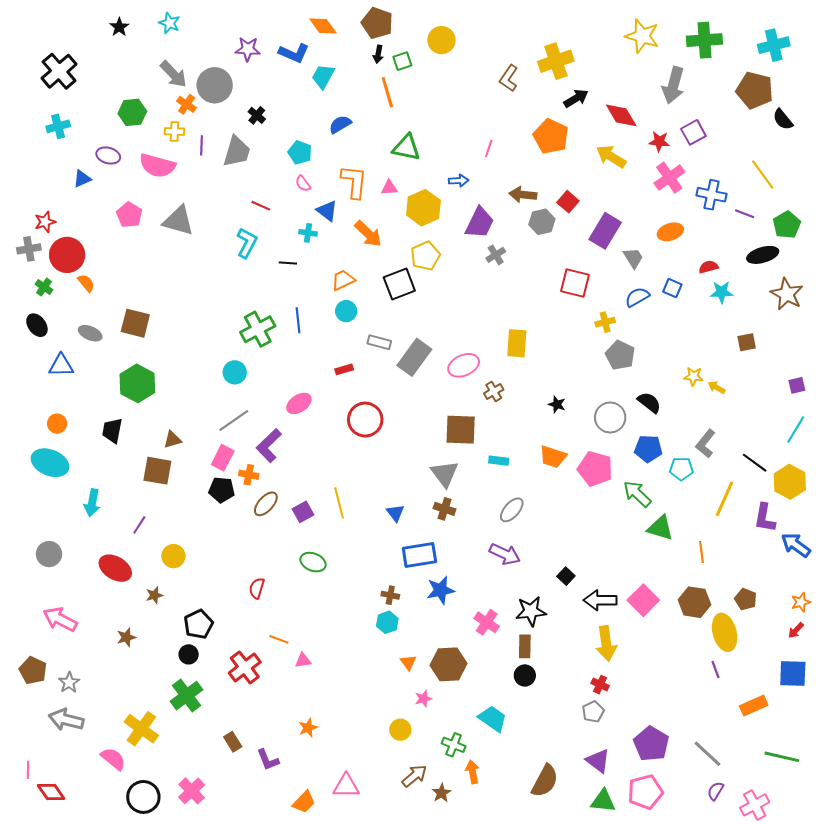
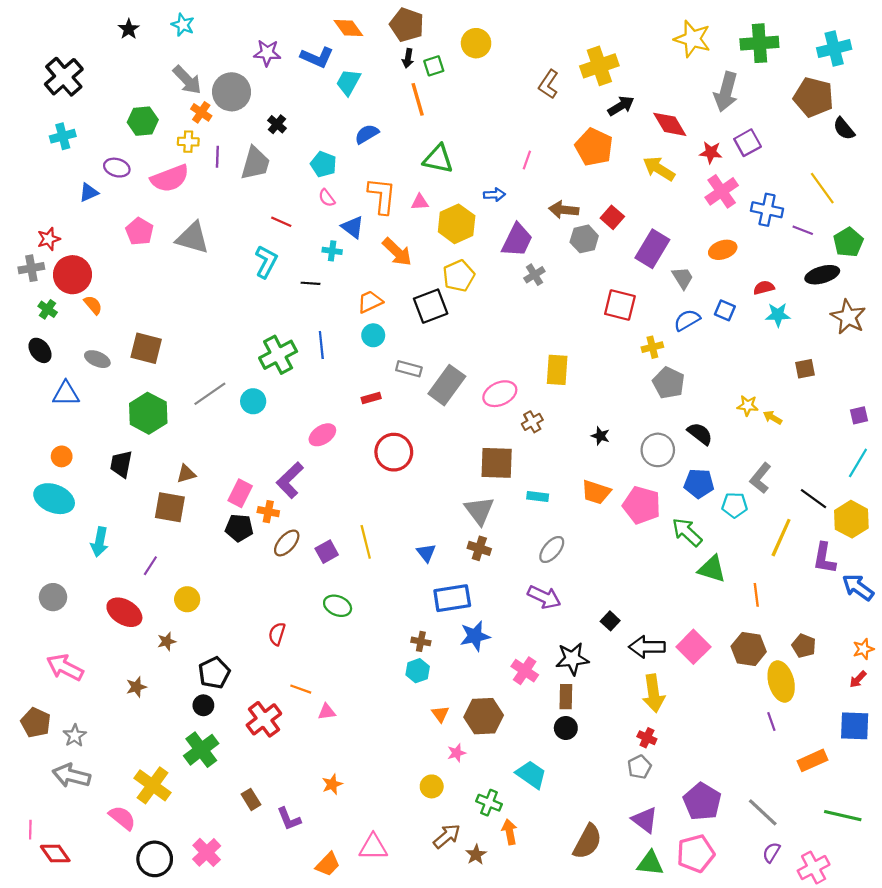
pink semicircle: (157, 166) -> (170, 178), turned -36
gray line: (234, 421) -> (210, 394), moved

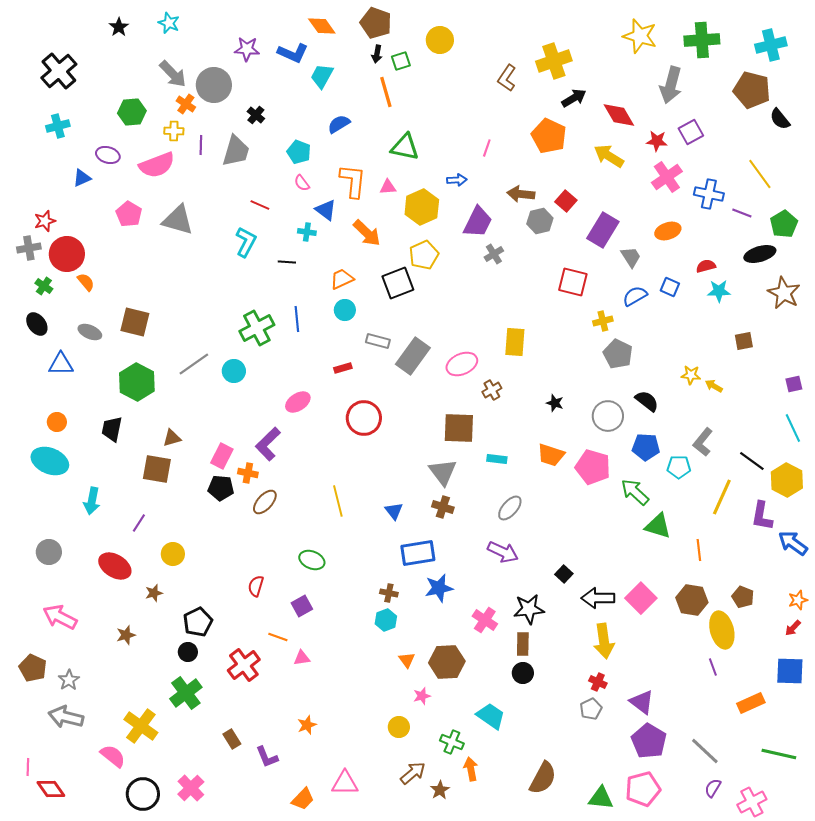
cyan line: (858, 463) -> (793, 428), turned -56
purple square: (327, 552) -> (302, 606), moved
purple triangle: (645, 820) -> (642, 702), moved

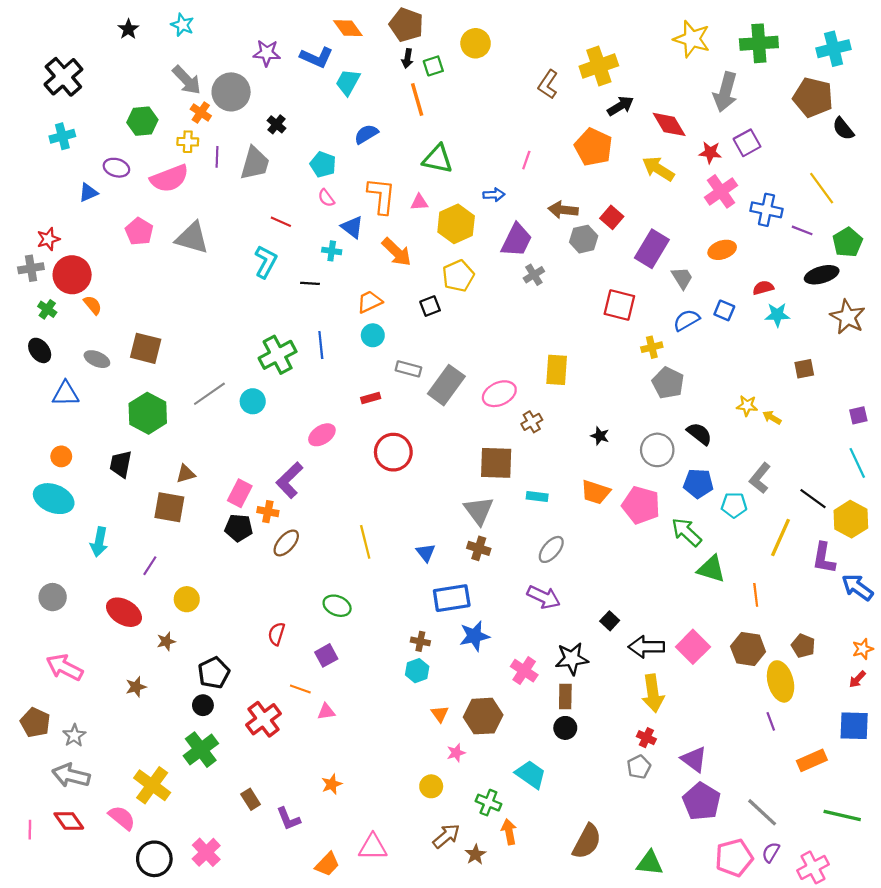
black square: (398, 283) -> (430, 306), size x0.6
red diamond: (51, 789) -> (69, 821), moved
pink pentagon: (643, 789) -> (734, 858), moved

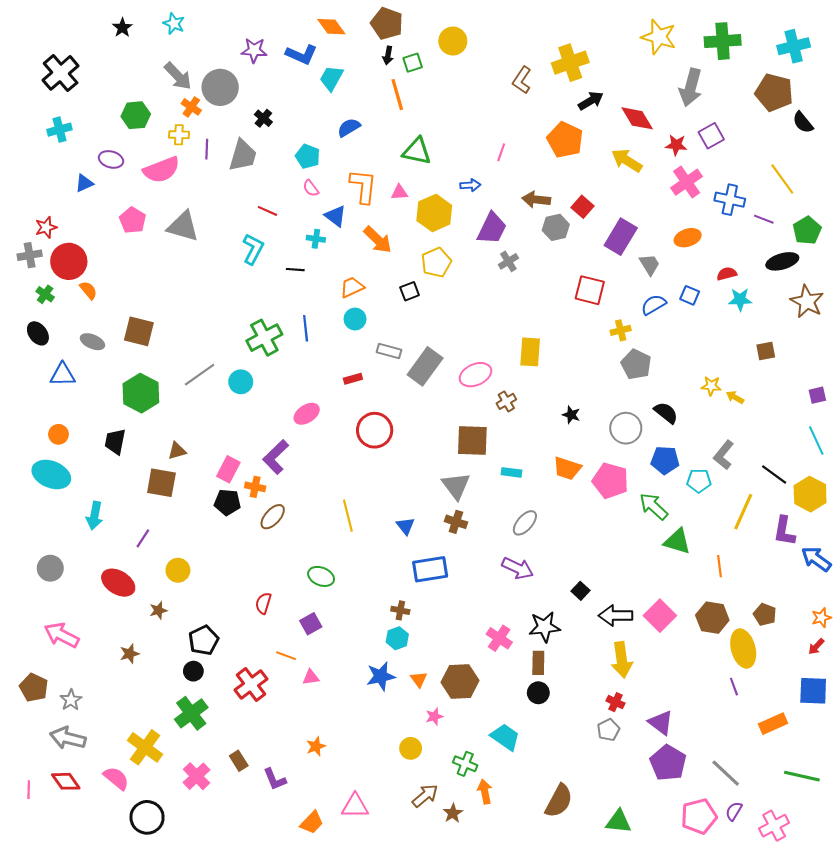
blue star: (474, 636) -> (381, 676), moved
pink cross: (206, 852) -> (196, 776), moved

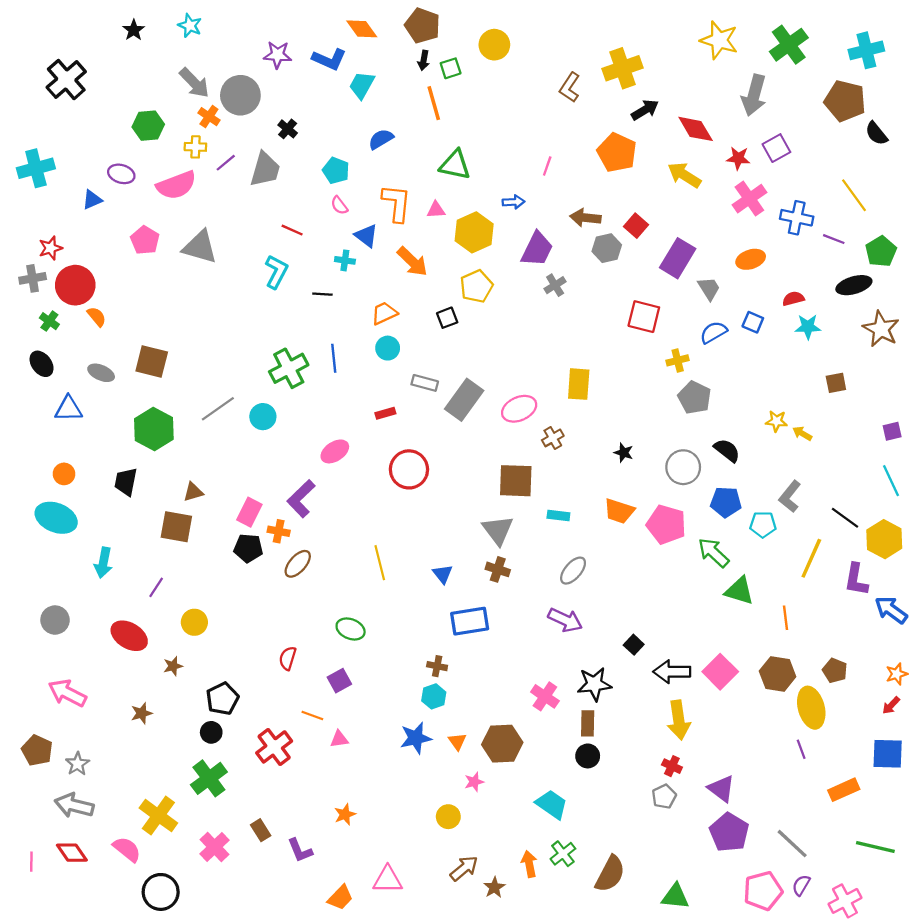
green cross: (723, 41) -> (789, 45), turned -32
cyan cross: (60, 130) -> (36, 168), moved, size x1.4
purple line: (207, 149) -> (226, 163), turned 48
green cross: (465, 764) -> (563, 854), moved, turned 30

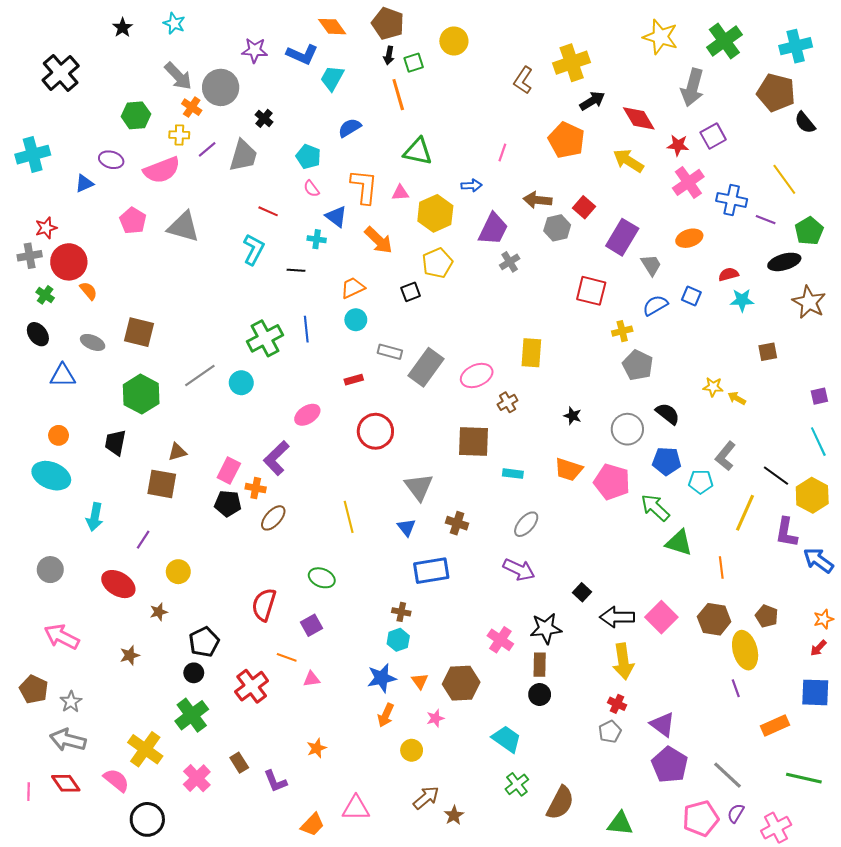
gray triangle: (498, 530) -> (419, 487), moved
red semicircle: (288, 658) -> (264, 605), size x1.5
orange arrow: (529, 864) -> (386, 715), moved, turned -145

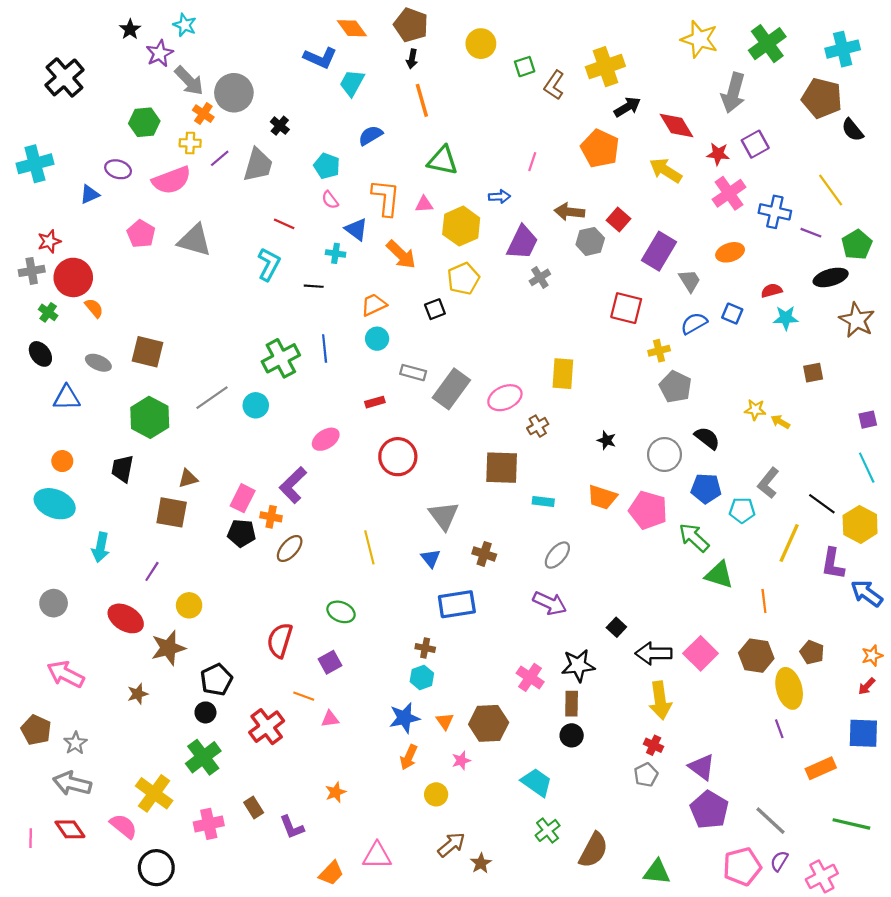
purple star: (255, 50) -> (160, 53), moved, turned -30
green square: (414, 63) -> (525, 67), moved
brown star: (159, 612) -> (168, 648), size x1.8
pink cross: (197, 778) -> (209, 824), turned 32

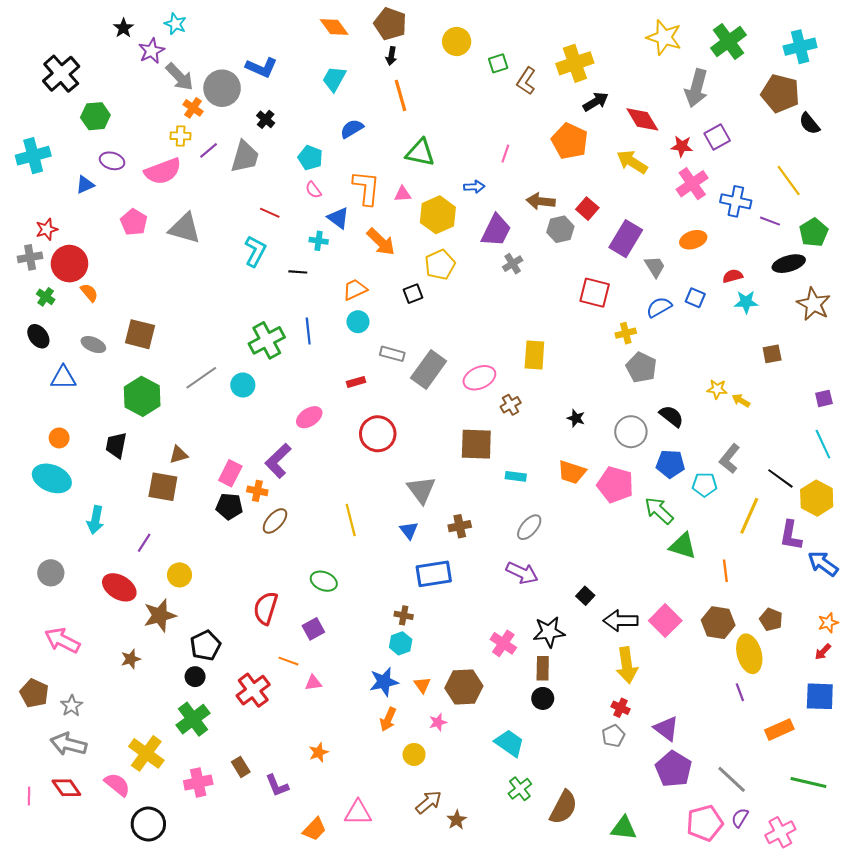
blue L-shape: (320, 58) -> (261, 67), moved
green hexagon: (144, 122) -> (95, 116), moved
brown cross: (484, 554) -> (460, 526), turned -30

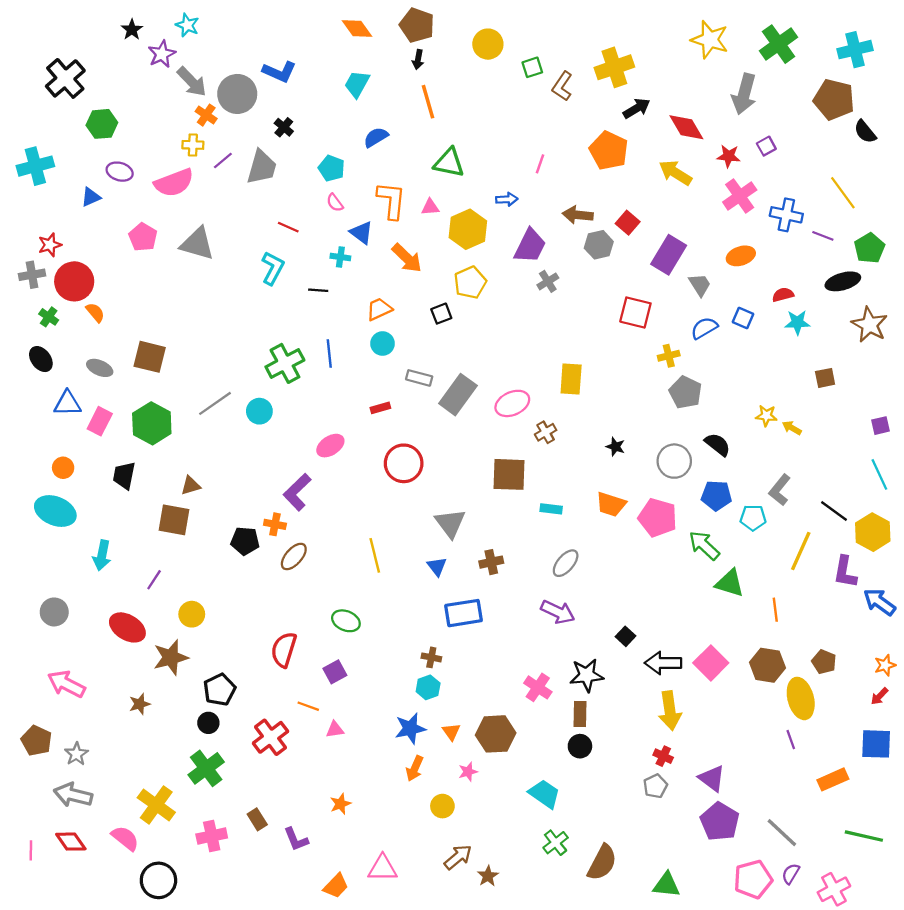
purple square: (717, 137) -> (766, 146), size x0.7
pink rectangle: (230, 473) -> (100, 421), moved

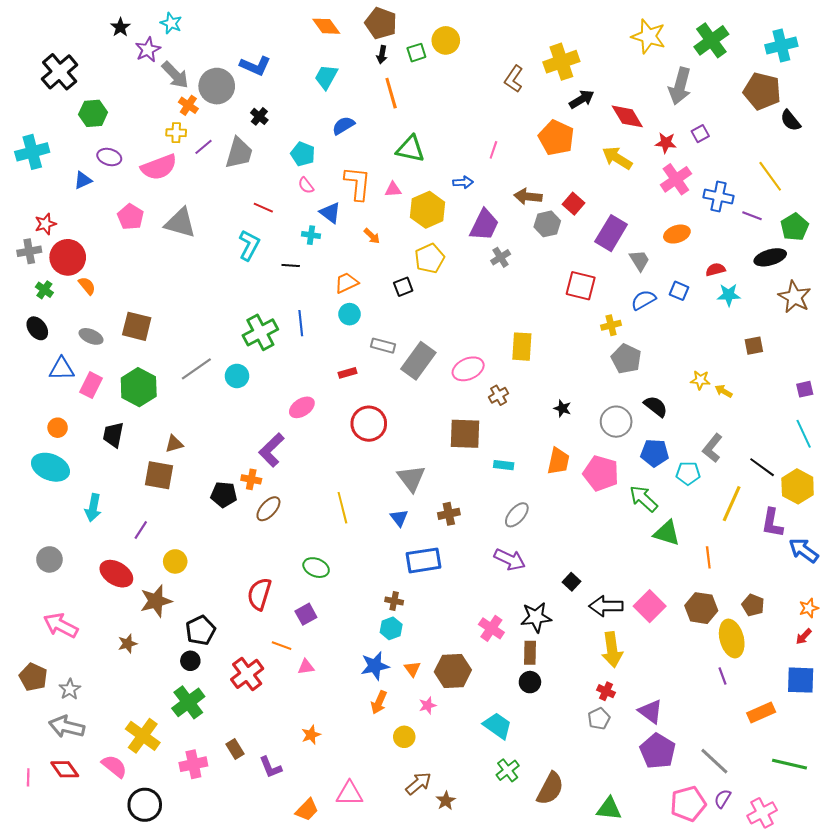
green square: (532, 67) -> (416, 53), moved
orange arrow: (407, 258) -> (372, 236), size x0.6
orange trapezoid: (611, 504) -> (558, 461), turned -96

